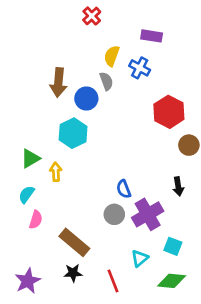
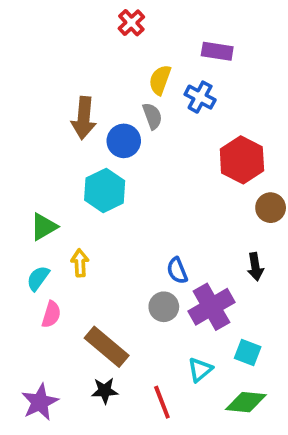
yellow arrow: (56, 172) -> (80, 263), moved

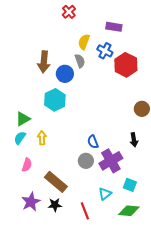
red hexagon: (242, 160) -> (126, 65), moved
cyan semicircle: (38, 278) -> (20, 138), moved
purple star: (40, 402) -> (31, 202), moved

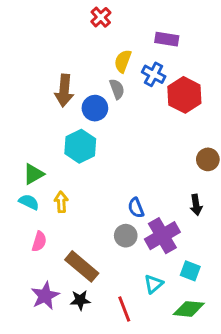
cyan semicircle: (20, 138) -> (29, 202), turned 80

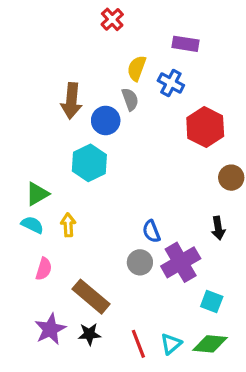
red hexagon: (184, 95) -> (205, 127), moved
cyan triangle: (154, 284) -> (171, 344), moved

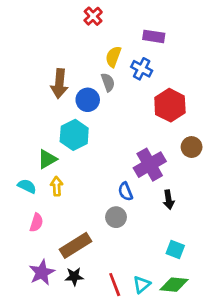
green triangle: (37, 194) -> (47, 159), moved
black arrow: (218, 228) -> (169, 200), moved
purple cross: (181, 262) -> (150, 165), moved
brown rectangle: (91, 297) -> (76, 245), turned -72

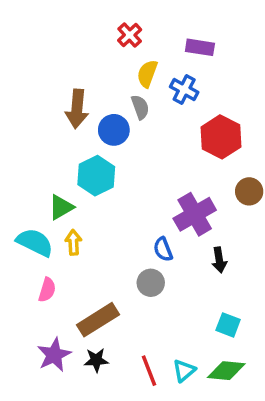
red cross: (93, 16) -> (130, 35), moved
cyan semicircle: (27, 186) -> (35, 242), size x1.5

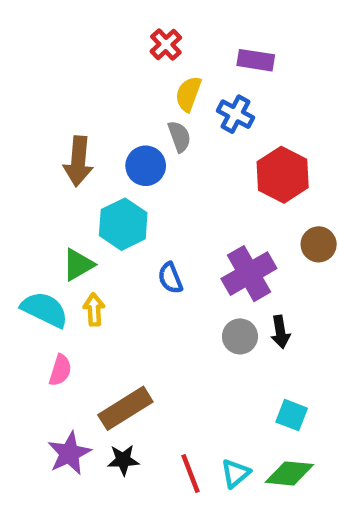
brown arrow: (77, 109) -> (78, 161), moved
blue semicircle: (163, 249) -> (170, 278), moved
gray circle: (151, 283) -> (240, 336), moved

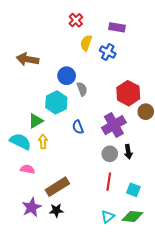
gray semicircle: (179, 137) -> (82, 89), moved
brown arrow: (78, 161) -> (28, 59), moved, turned 95
red hexagon: (283, 175) -> (128, 93), moved
pink semicircle: (60, 370) -> (28, 169), turned -96
red line: (191, 473) -> (109, 182), moved, turned 30

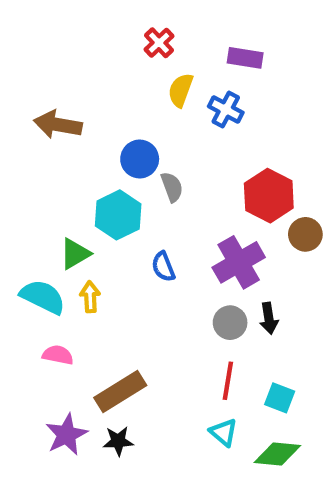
cyan triangle: (108, 217) -> (224, 432), moved, turned -40

